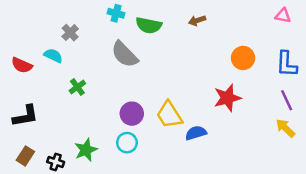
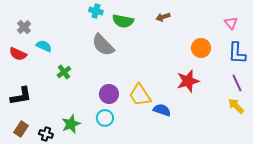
pink triangle: (283, 16) -> (231, 23), moved, turned 40
gray cross: (70, 33) -> (24, 27), moved
blue semicircle: (196, 133) -> (162, 110), turned 36

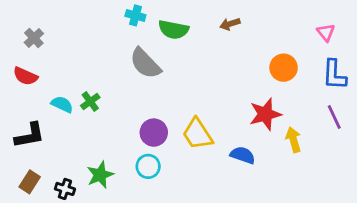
cyan semicircle: (44, 46) -> (62, 104), moved
yellow arrow: (236, 106) -> (293, 140), moved, turned 30
blue semicircle: (162, 110) -> (243, 155), moved

